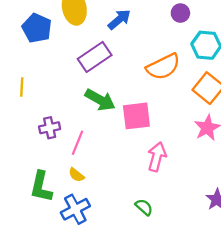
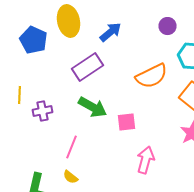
pink square: (136, 116) -> (127, 122), size x0.7
purple cross: (50, 128) -> (43, 111), moved

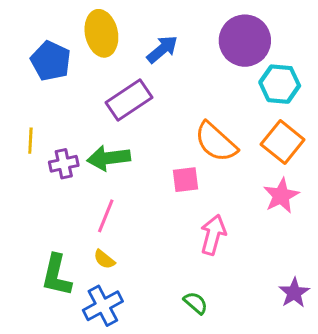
purple circle: (168, 26) -> (245, 41), size x2.0
orange semicircle: (152, 76) -> (216, 142), moved, turned 68
green arrow: (93, 107) -> (109, 158), moved, turned 144

